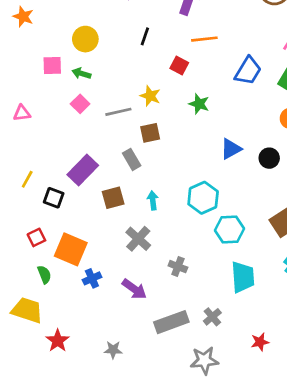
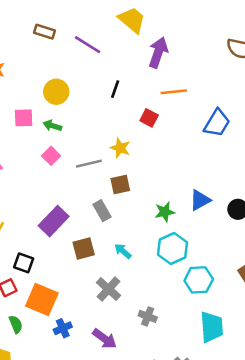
green star: (199, 104) -> (165, 212), moved, turned -30
black square: (54, 198) -> (24, 263), moved
cyan arrow: (153, 200) -> (123, 251), turned -42

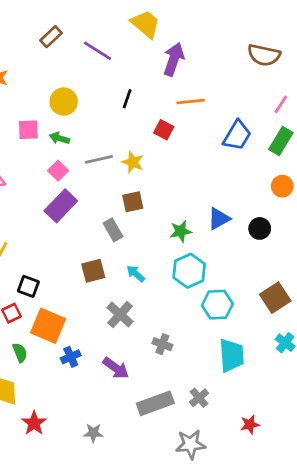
brown rectangle: (44, 32) -> (51, 37), turned -60
gray line: (89, 164) -> (99, 159), moved
purple rectangle: (54, 221) -> (61, 206), moved

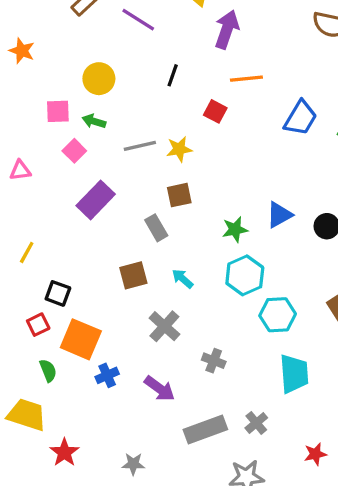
yellow star: (133, 162) -> (179, 149), turned -30
pink square: (58, 171) -> (74, 151), moved

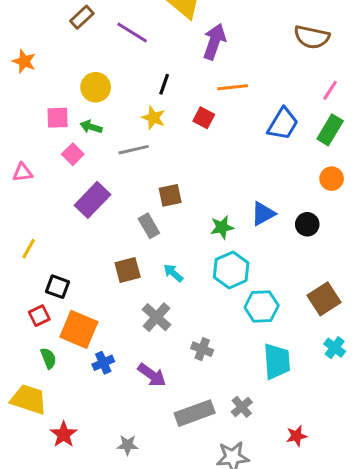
yellow star: (179, 149) -> (153, 118), moved, turned 30

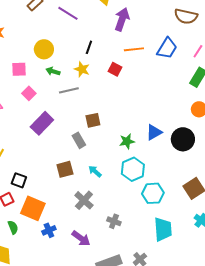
blue trapezoid: (283, 124) -> (167, 48), moved
green arrow: (91, 127) -> (53, 71), moved
black circle: (307, 224) -> (183, 139), size x1.5

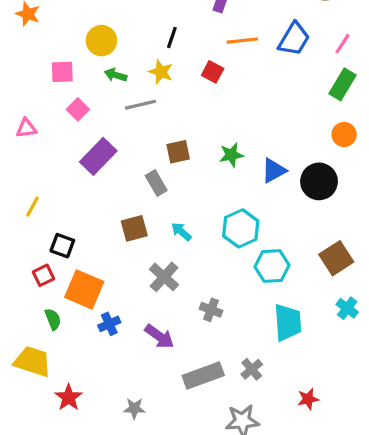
green star: (127, 141) -> (231, 155), moved

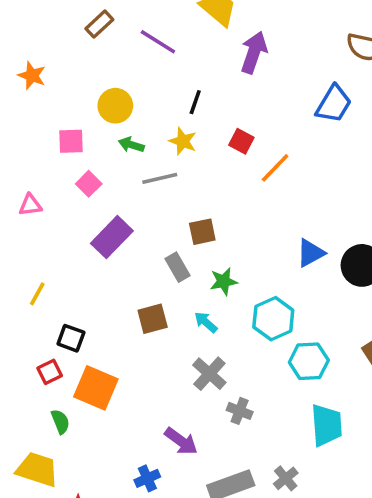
orange line: (242, 41) -> (275, 168), moved, turned -40
green star: (231, 155) -> (224, 281), moved
gray cross: (164, 277) -> (209, 374), moved
blue cross: (109, 324) -> (147, 478), moved

